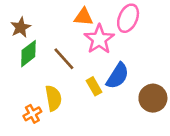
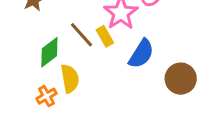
green diamond: (28, 54) -> (49, 52), moved
yellow rectangle: (94, 86) -> (105, 36), moved

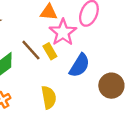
yellow semicircle: (70, 79) -> (49, 97), moved

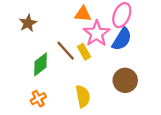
blue semicircle: (79, 65) -> (122, 39), moved
brown circle: (111, 86) -> (125, 80), moved

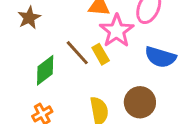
blue semicircle: (122, 39) -> (160, 57), moved, turned 75
brown circle: (125, 80) -> (140, 102), moved

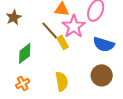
brown line: (77, 53) -> (50, 30), moved
brown circle: (140, 102) -> (102, 75), moved

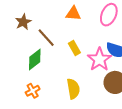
pink star: (74, 26) -> (99, 59), moved
brown line: (50, 30) -> (46, 38), moved

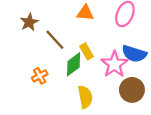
green diamond: (35, 59) -> (74, 64), moved
orange cross: (33, 91) -> (40, 76), moved

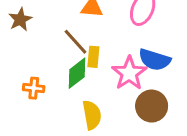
brown line: (55, 40) -> (75, 42), moved
yellow rectangle: (86, 51) -> (93, 57), turned 35
orange cross: (40, 76) -> (34, 88), turned 35

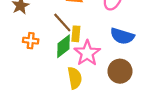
pink star: (129, 73) -> (87, 53), moved
orange cross: (34, 88) -> (31, 41), moved

